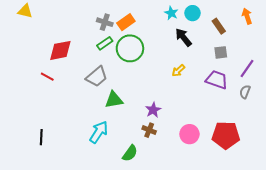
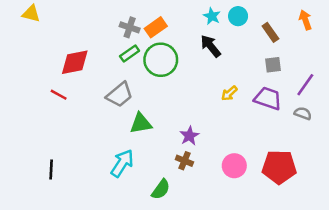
black arrow: (183, 37) -> (211, 46), moved
yellow arrow: (178, 71) -> (229, 93), moved
gray semicircle: (245, 92) -> (303, 113), turned 88

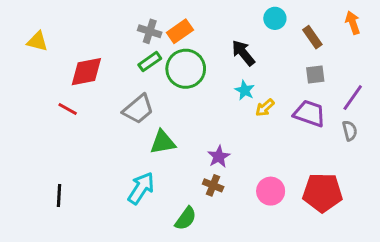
yellow triangle: (31, 14) -> (37, 41), moved
cyan star: (212, 16) -> (245, 90), moved
gray semicircle: (303, 113) -> (350, 131), turned 56

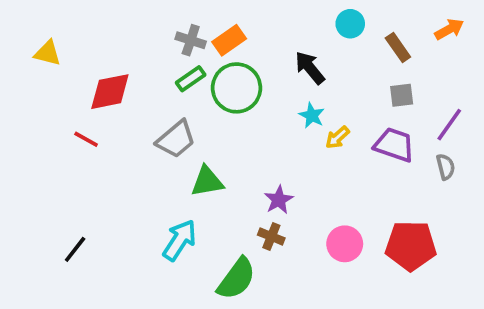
orange arrow: (353, 23) -> (449, 29), turned 80
black line: (59, 195) -> (75, 249), turned 35
green semicircle: (186, 218) -> (236, 279), size x1.4

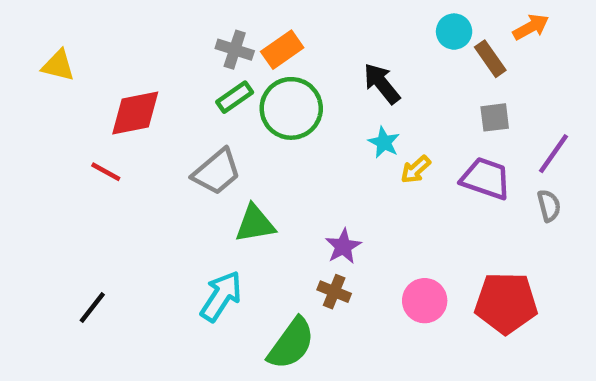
cyan circle: (350, 24) -> (454, 32), moved
orange arrow: (449, 29) -> (531, 27), moved

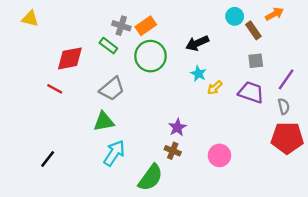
yellow triangle: (58, 65) -> (30, 19), moved
black arrow: (382, 84) -> (197, 43), turned -75
green rectangle: (235, 97) -> (108, 46), moved, turned 72
green triangle: (255, 224) -> (104, 122), moved
red pentagon: (506, 303) -> (287, 138), moved

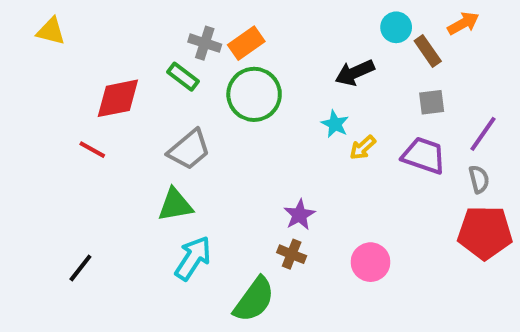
black arrow: (197, 43) -> (355, 73), moved

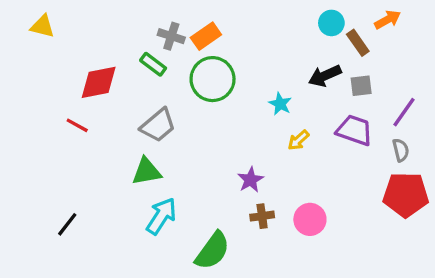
black arrow: (355, 73) -> (325, 76), moved
yellow arrow: (363, 148) -> (298, 140), moved
brown cross: (292, 254) -> (262, 216), moved, turned -30

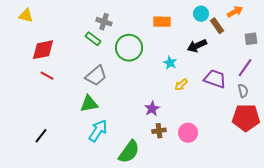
orange rectangle: (206, 36) -> (162, 22), moved, turned 36
red diamond: (99, 82) -> (43, 50), moved
gray square: (361, 86) -> (251, 39), moved

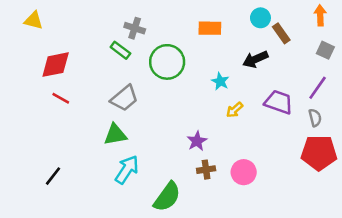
orange arrow: (235, 12) -> (320, 15), moved, turned -63
gray square: (251, 39) -> (325, 50), turned 32

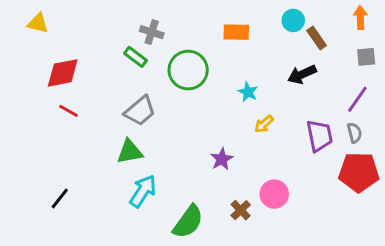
gray square: (325, 50) -> (366, 57), turned -30
black arrow: (255, 59) -> (302, 74), moved
purple trapezoid: (279, 102) -> (319, 136), moved, turned 60
brown cross: (206, 170) -> (241, 210), moved, turned -36

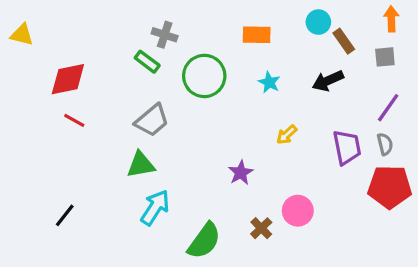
yellow triangle: (38, 23) -> (22, 35), moved
gray square: (366, 57) -> (385, 57), moved
cyan star: (248, 92) -> (269, 82), moved

